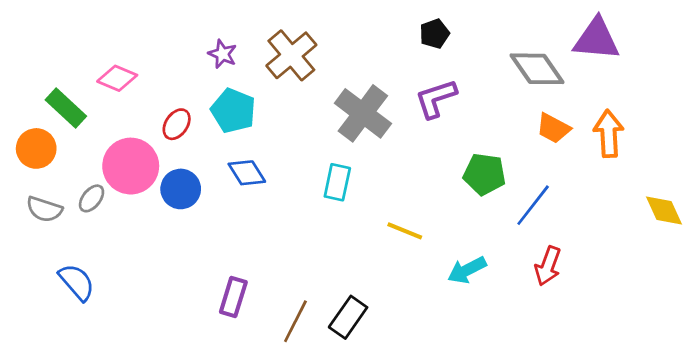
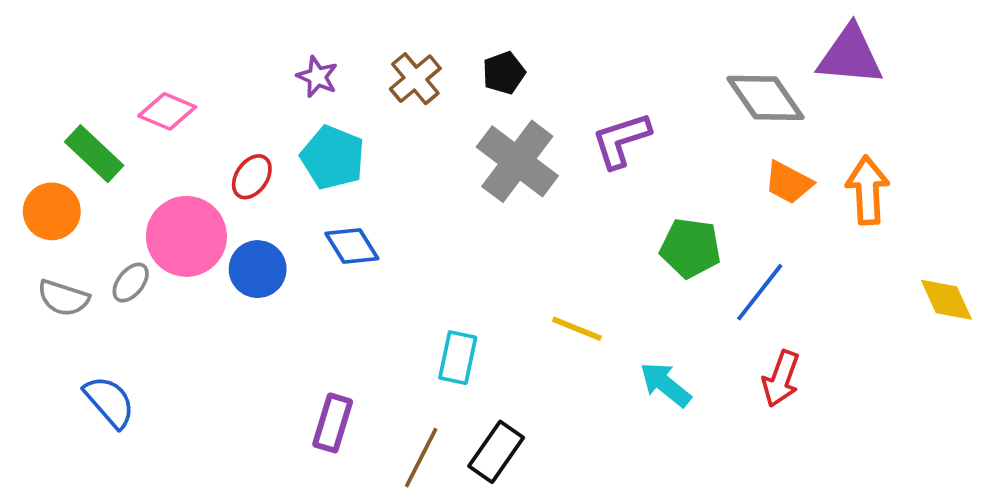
black pentagon: (434, 34) -> (504, 73), moved
brown cross: (291, 55) -> (415, 79), size x0.7
cyan rectangle: (337, 182) -> (458, 358), moved
cyan arrow: (467, 270) -> (665, 385), turned 66

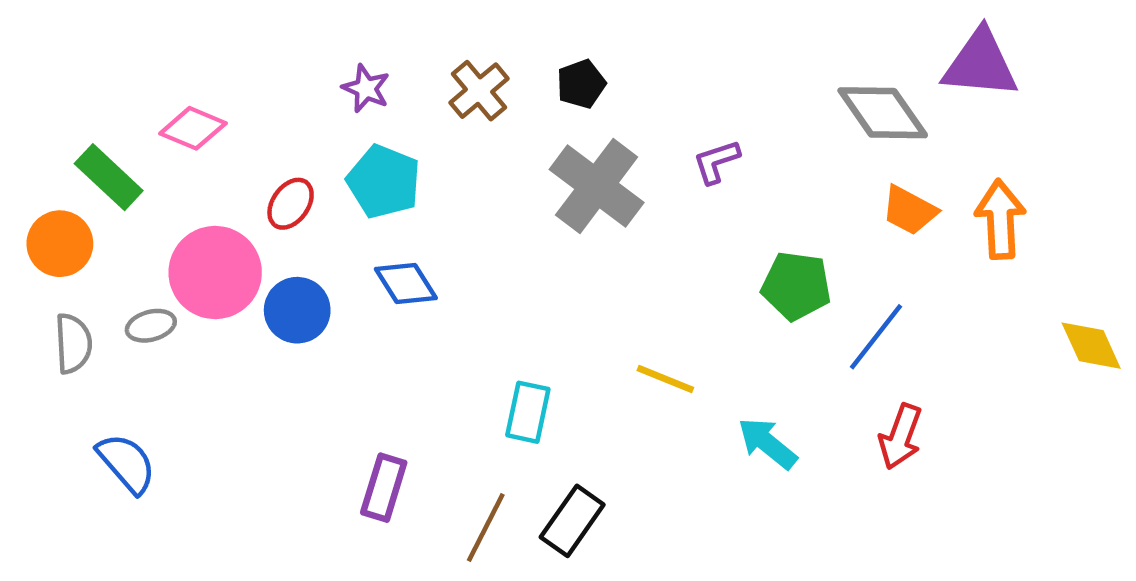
purple L-shape: (621, 140) -> (716, 162), size x0.7
gray ellipse: (131, 283) -> (151, 326), turned 36
gray semicircle: (63, 298) -> (73, 343), turned -111

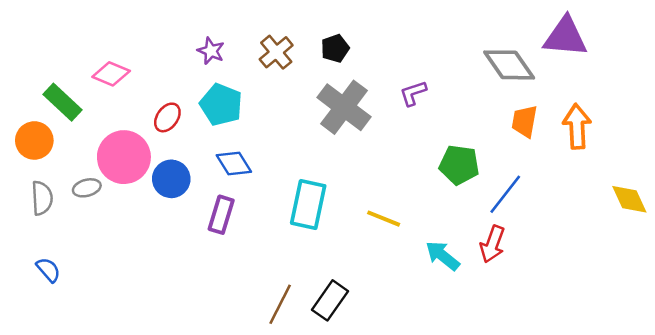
orange trapezoid: (909, 210) -> (524, 121), turned 72
cyan rectangle: (528, 412) -> (308, 204), moved, size x1.4
red arrow: (900, 437) -> (492, 244), moved
blue semicircle: (126, 463) -> (48, 270), moved, size x0.7
purple rectangle: (384, 488) -> (221, 215), moved

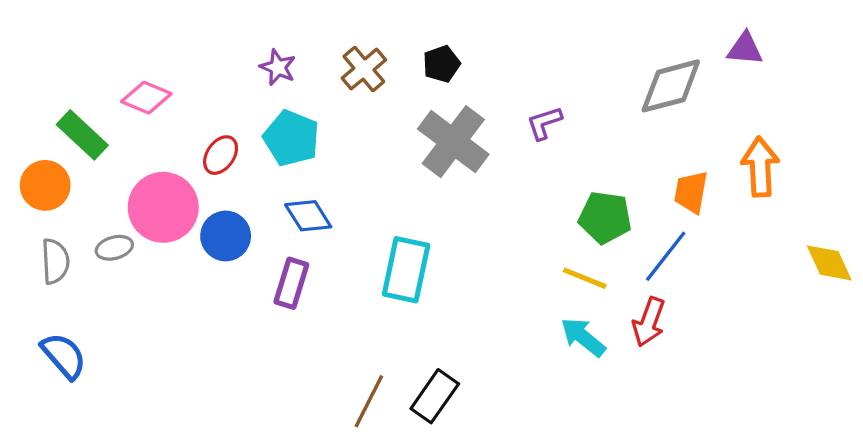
purple triangle: (565, 37) -> (745, 49), size x0.6
gray diamond: (509, 65) -> (671, 86), turned -70
orange trapezoid: (524, 121) -> (691, 192), moved
yellow line: (384, 219) -> (585, 278), moved
blue semicircle: (48, 270) -> (64, 356), size x1.4

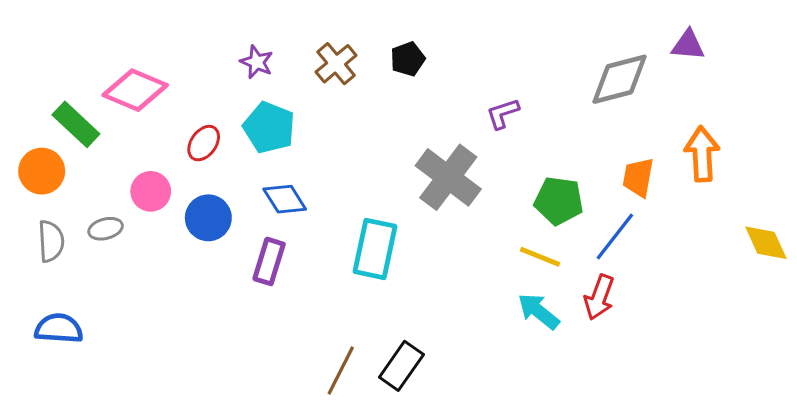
pink diamond: (146, 98) -> (135, 90), size x1.4
gray cross: (453, 142) -> (448, 177), moved
pink circle: (163, 207) -> (151, 191), size x0.6
blue semicircle: (64, 356) -> (59, 328), turned -45

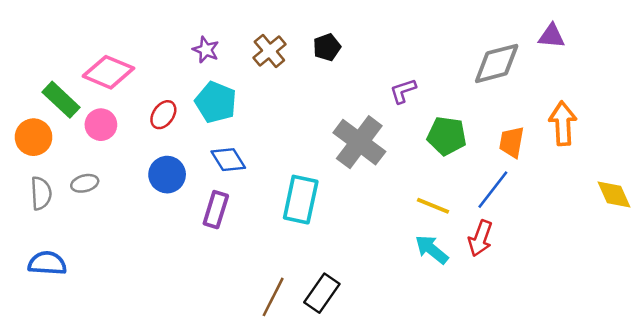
pink circle: (151, 191) -> (101, 125), moved
green pentagon: (559, 201) -> (447, 136), moved

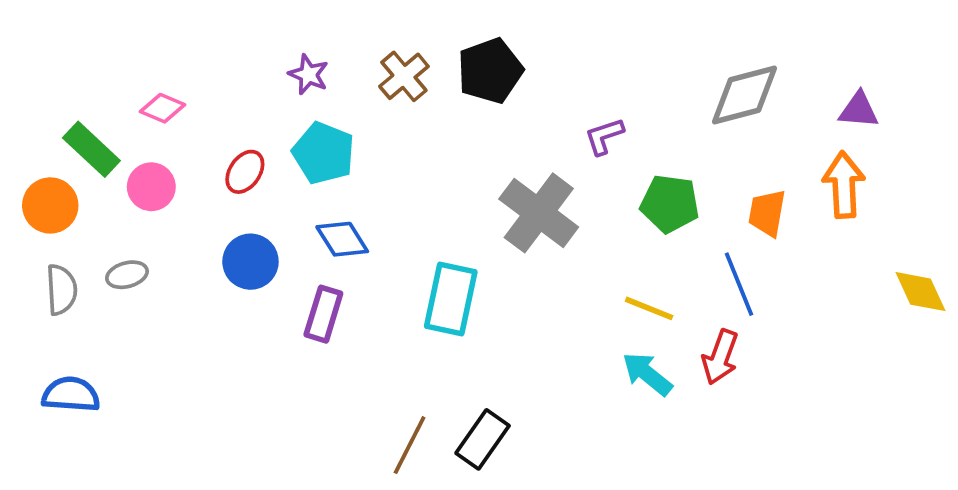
purple triangle: (552, 36) -> (859, 110), moved
black pentagon: (327, 47) -> (490, 71), size x1.6
pink diamond: (108, 72) -> (163, 108), size x0.6
blue line: (493, 190) -> (739, 284), turned -60

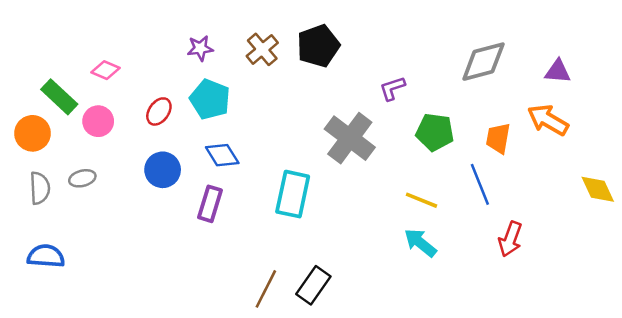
purple star: (309, 74) -> (200, 48), turned -30
orange arrow: (844, 185) -> (548, 120), turned -57
red arrow: (720, 357) -> (510, 239), moved

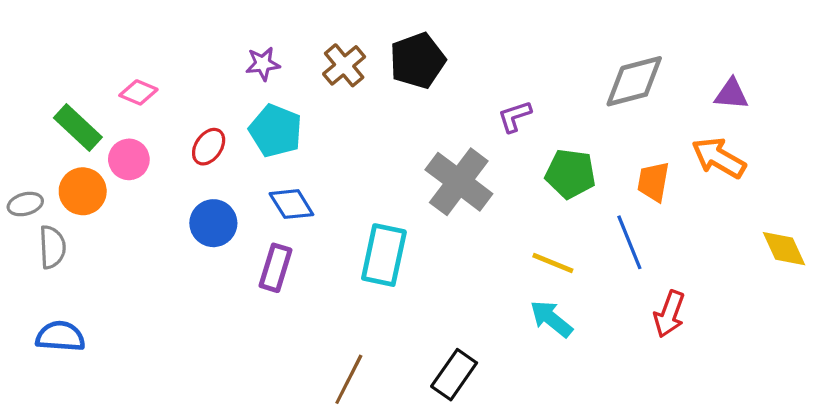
orange circle: (33, 133) -> (83, 191), moved
gray ellipse: (82, 178) -> (25, 204), moved
black rectangle: (313, 285) -> (454, 375), moved

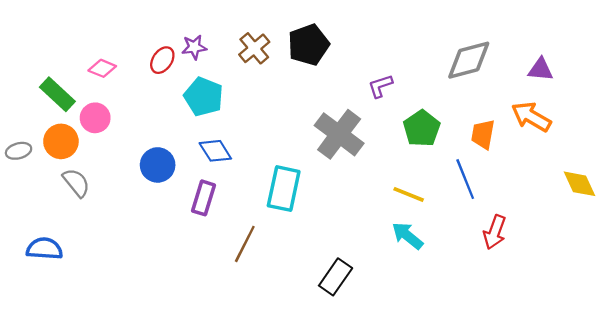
red ellipse: (209, 147) -> (162, 60), moved
green pentagon: (570, 174) -> (422, 128), turned 30
gray semicircle: (52, 247) -> (76, 183), moved, turned -36
brown line: (349, 379) -> (245, 244), moved

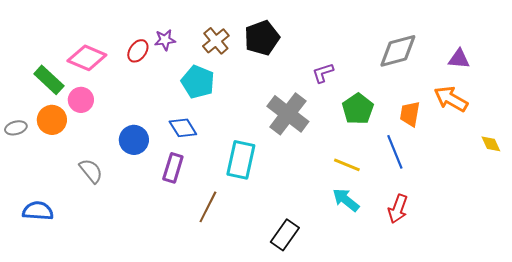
pink diamond: (102, 68) -> (87, 58), size x1.6
cyan pentagon: (204, 97) -> (198, 82), moved
gray semicircle: (76, 183) -> (91, 171), moved
yellow diamond: (580, 184) -> (491, 144), moved, size x0.7
red arrow: (495, 232) -> (398, 209), moved

